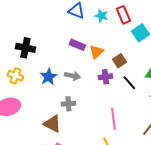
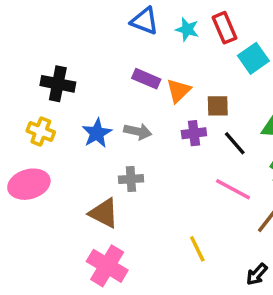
brown square: (119, 61) -> (218, 106), turned 32
pink line: (113, 119) -> (233, 189), moved, turned -55

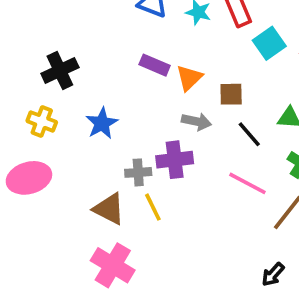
black cross: (58, 84) -> (60, 71), turned -36
gray arrow: (138, 131) -> (196, 121), moved
purple cross: (194, 133) -> (175, 160), moved, size x1.4
yellow line: (197, 249) -> (153, 207), moved

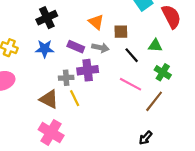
purple rectangle: (155, 65) -> (76, 47), moved
black cross: (60, 71) -> (47, 18), moved
orange triangle: (189, 78) -> (96, 22), turned -35
blue star: (102, 123) -> (45, 49), turned 30

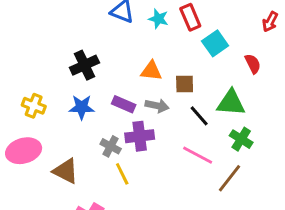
red semicircle: (171, 17) -> (253, 64), size x0.6
orange triangle: (96, 22) -> (151, 71), turned -35
green triangle: (155, 46) -> (231, 103), size x1.5
gray cross: (66, 78) -> (111, 146), turned 32
brown triangle: (49, 99) -> (66, 171), moved

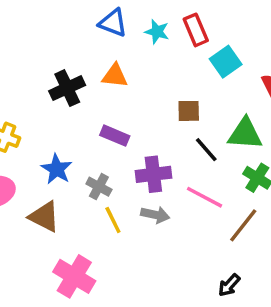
orange triangle: (151, 71) -> (115, 76), moved
gray arrow: (157, 106) -> (155, 215), moved
blue star: (82, 107) -> (57, 169), moved, turned 30
purple cross: (140, 136) -> (153, 174), moved

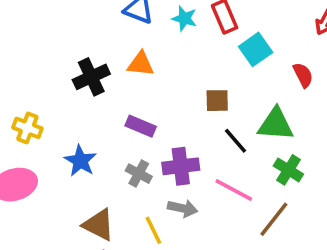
gray cross: (99, 187) -> (139, 174), moved
brown triangle: (44, 217) -> (99, 225), moved
yellow line: (113, 220) -> (153, 230), moved

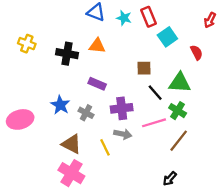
black cross: (91, 77) -> (67, 54), turned 35
yellow cross: (27, 128) -> (27, 44), moved
green cross: (288, 170) -> (178, 111), moved
gray cross: (139, 174) -> (86, 113), moved
pink line: (234, 190) -> (154, 123), turned -45

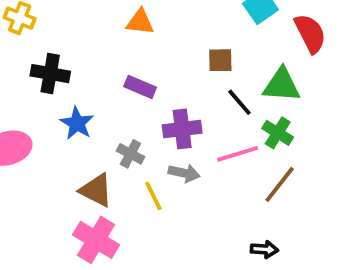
red semicircle: (196, 53) -> (310, 33), size x1.5
black cross: (67, 54) -> (50, 74), moved
gray cross: (86, 113) -> (130, 154), moved
black arrow: (170, 179) -> (264, 249), turned -128

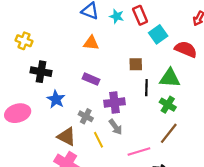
red semicircle: (310, 33) -> (186, 49), turned -40
black line: (239, 102) -> (146, 88), turned 42
pink line: (238, 154) -> (139, 151), moved
gray arrow: (184, 173) -> (116, 127), turned 42

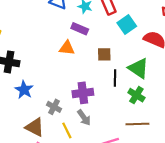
orange triangle: (91, 43) -> (67, 48), moved
green triangle: (170, 78) -> (139, 68), turned 30
purple rectangle: (91, 79) -> (80, 29), moved
brown line: (169, 133) -> (137, 124), turned 50

